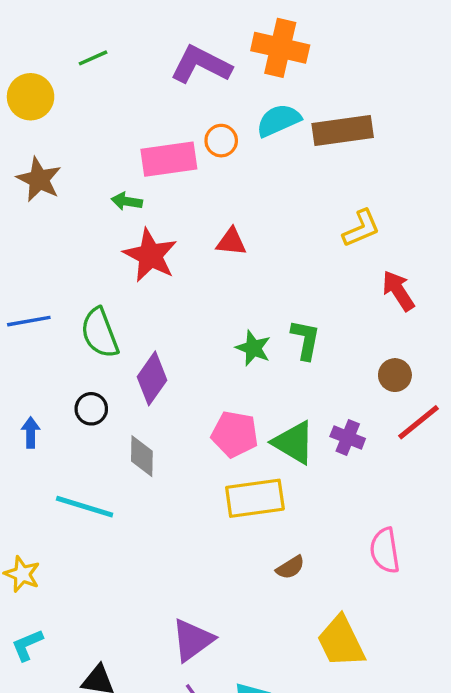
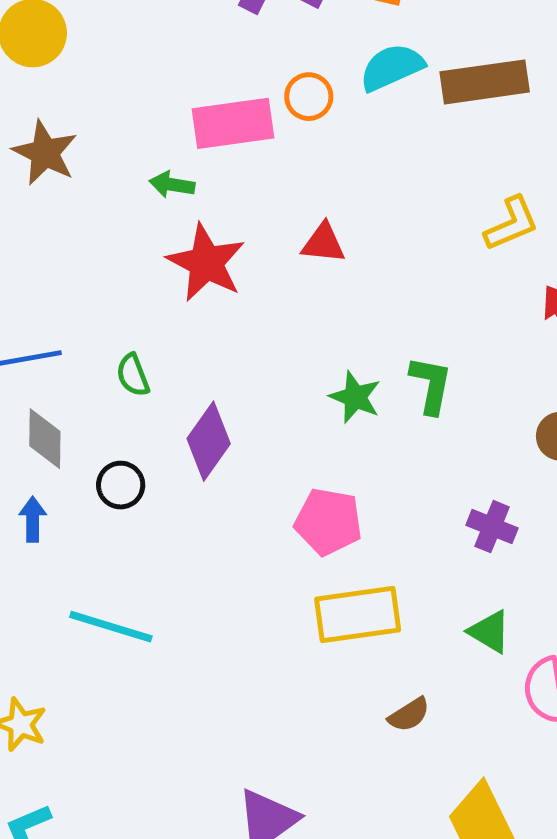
green semicircle: (100, 333) -> (133, 375), size x0.6
green triangle: (294, 443) -> (490, 632), moved, size x0.7
gray diamond: (142, 456) -> (45, 439), moved

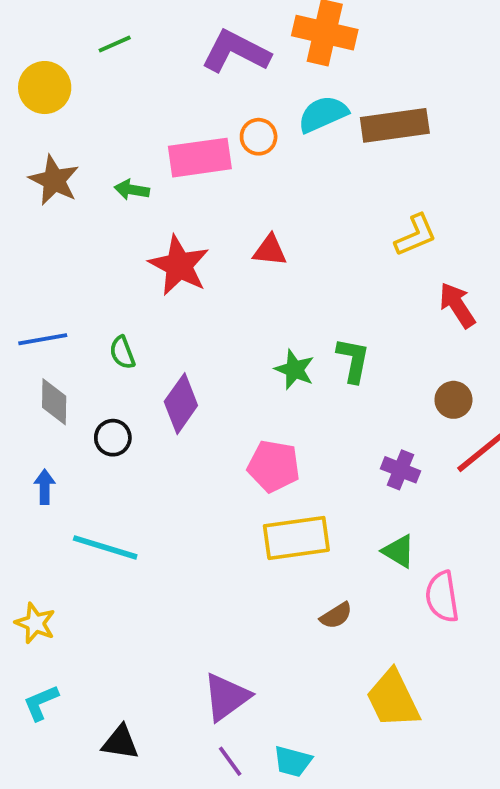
green arrow: (172, 185) -> (132, 190), moved
blue arrow: (33, 519) -> (45, 487), moved

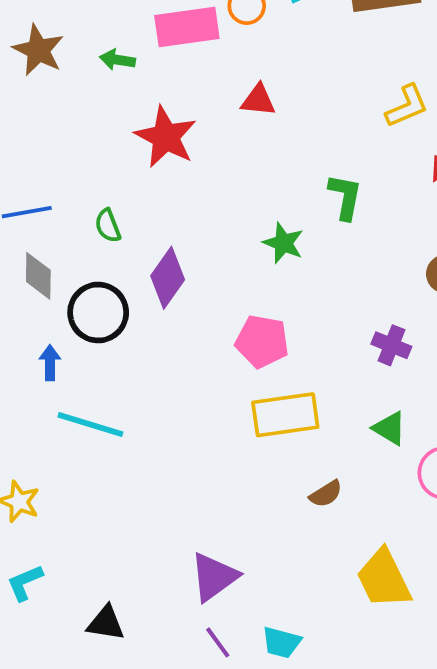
red triangle: (270, 250) -> (258, 100), moved
green L-shape: (353, 360) -> (345, 197), moved
black circle: (113, 438) -> (98, 313), size x1.6
blue arrow: (45, 487) -> (50, 363), moved

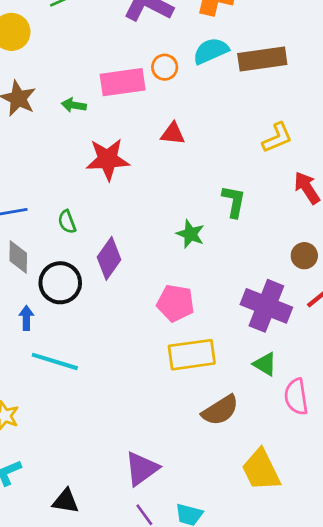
red star: (166, 137) -> (108, 159), turned -30
purple cross: (391, 345) -> (266, 306), size x1.8
brown semicircle: (326, 494) -> (220, 410), size x1.6

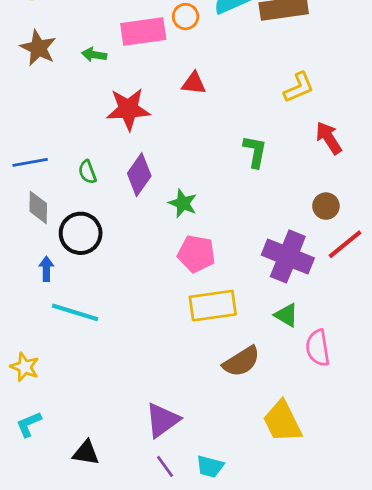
green star: (190, 234) -> (183, 203), moved
purple diamond: (109, 258) -> (139, 175), moved

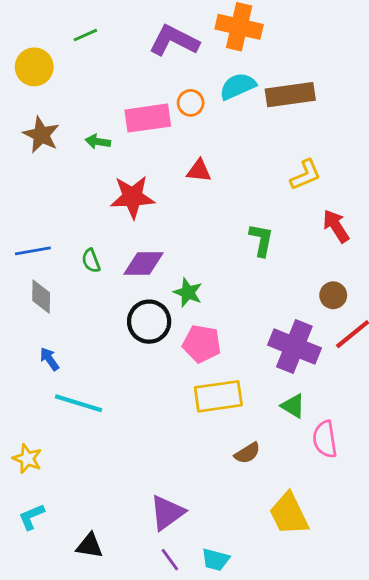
purple diamond: (139, 175) -> (144, 263), turned 54
black circle: (81, 233) -> (149, 322), moved
blue arrow: (46, 269) -> (49, 359), turned -35
brown semicircle: (241, 361) -> (247, 453), size x0.7

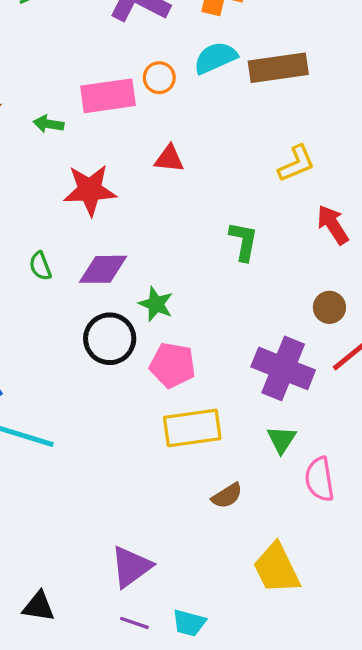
green triangle: (293, 406) -> (282, 440), turned 32
purple line: (170, 560) -> (134, 623), turned -35

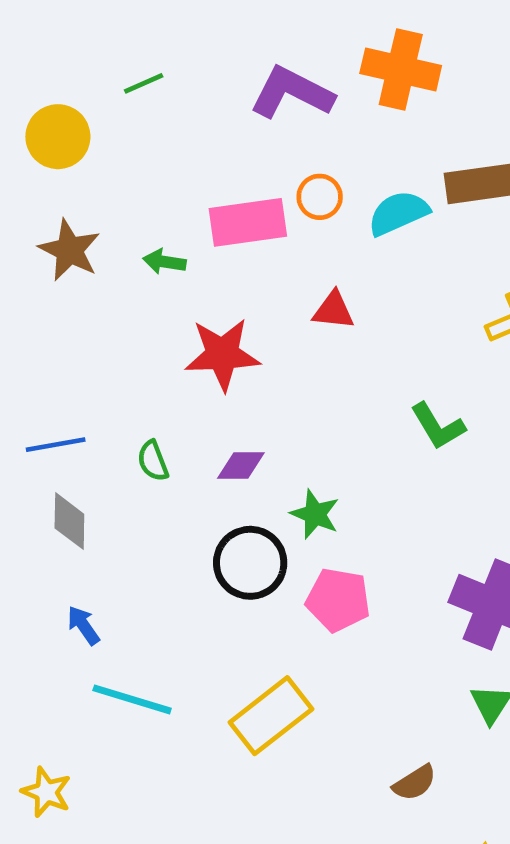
cyan semicircle: (215, 58) -> (398, 213), moved
green L-shape: (244, 241) -> (438, 426), turned 138
purple diamond: (103, 269) -> (241, 466), size x0.7
yellow rectangle: (192, 428) -> (271, 716), moved, turned -30

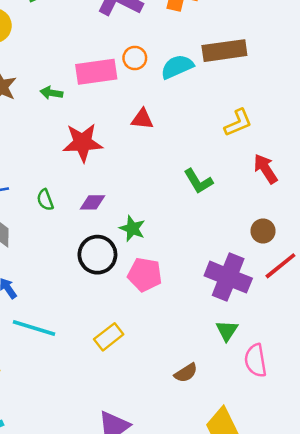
yellow rectangle: (271, 716) -> (109, 337), size x0.7

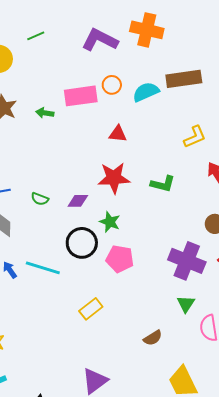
red star: (83, 143) -> (114, 178), moved
green L-shape: (198, 181) -> (163, 184), turned -45
green semicircle: (45, 200) -> (40, 199), turned -48
cyan line: (34, 328) -> (43, 268), moved

